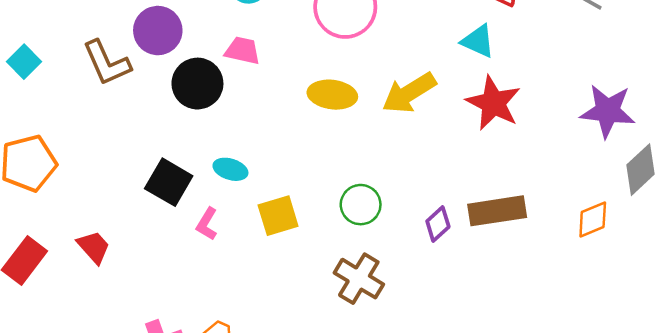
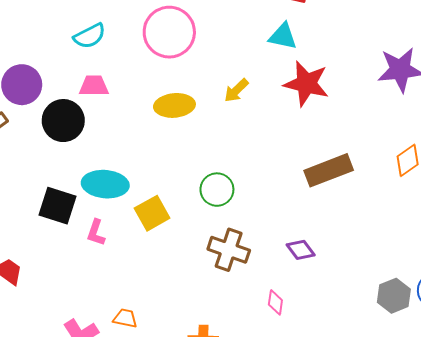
yellow arrow: (409, 93) -> (236, 90), size x0.6
cyan ellipse: (230, 169) -> (105, 184), size x1.6
purple diamond: (438, 224) -> (301, 250), moved, turned -72

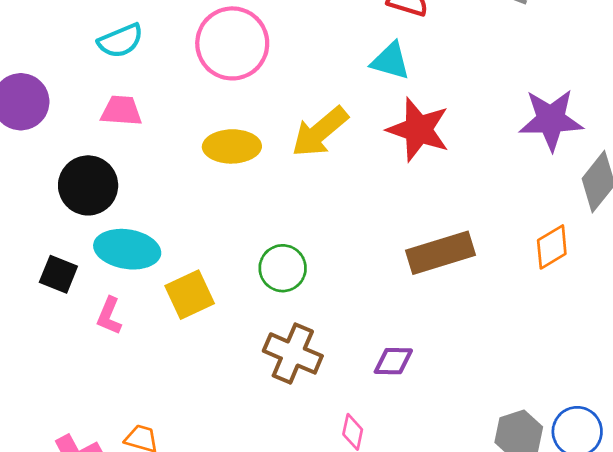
yellow arrow: (236, 90) -> (320, 132), size x1.6
black circle: (63, 121) -> (88, 185), moved
black square: (58, 206) -> (58, 274), size x0.7
purple diamond: (301, 250) -> (393, 361), turned -56

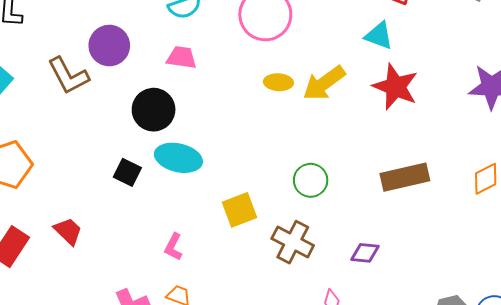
yellow ellipse: (232, 146) -> (278, 82), moved, size x0.7
green circle: (283, 268) -> (311, 180), moved
yellow square: (190, 295) -> (239, 210), moved
pink L-shape: (109, 316) -> (173, 247), moved

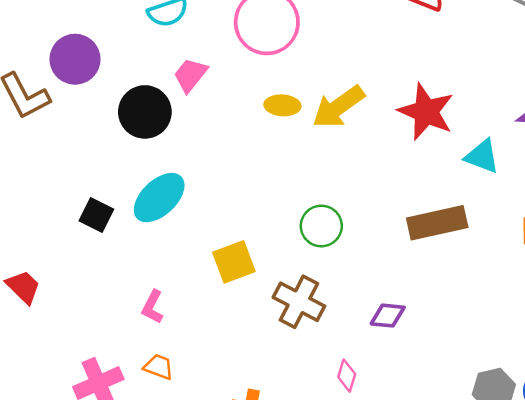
cyan triangle: (379, 36) -> (482, 156), moved
pink trapezoid: (182, 57) -> (190, 75), moved, turned -60
black circle: (154, 110) -> (145, 112), moved
cyan ellipse: (178, 158) -> (159, 198), turned -57

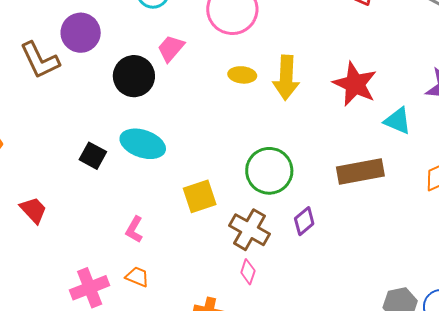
yellow arrow: (338, 107) -> (286, 78), turned -54
cyan ellipse: (159, 198) -> (143, 144), turned 60
green circle: (321, 226) -> (269, 171), size x1.4
purple diamond: (388, 316) -> (304, 221), moved, turned -48
pink diamond: (347, 376) -> (248, 272), moved

